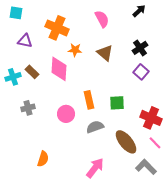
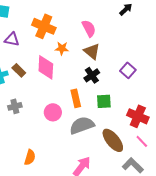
pink semicircle: (102, 19) -> (89, 28), moved
black cross: (140, 48) -> (92, 75), moved
gray semicircle: (95, 127) -> (82, 125), size x1.4

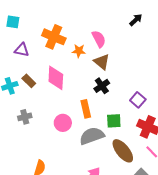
orange star: (62, 48) -> (79, 51), moved
purple square: (128, 70) -> (138, 100), moved
green square: (104, 101) -> (114, 121), moved

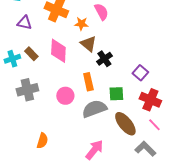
brown triangle: (102, 62) -> (88, 44), moved
gray cross: (25, 117) -> (27, 90), size x1.5

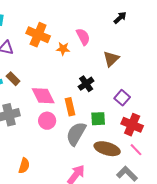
brown triangle: (88, 44) -> (111, 59), moved, turned 36
pink diamond: (58, 51) -> (43, 96), moved, turned -30
gray semicircle: (94, 109) -> (76, 134), turned -40
brown ellipse: (125, 124) -> (107, 149), turned -35

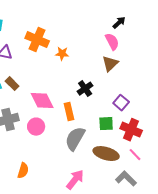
pink semicircle: (83, 37) -> (112, 42), moved
green square: (98, 119) -> (106, 124), moved
pink circle: (47, 121) -> (36, 127), moved

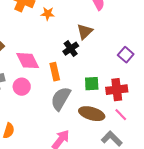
brown triangle: (110, 64) -> (85, 32), moved
purple square: (121, 103) -> (126, 55), moved
red cross: (131, 130) -> (117, 90), turned -30

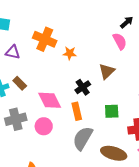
black cross: (71, 49) -> (83, 87), moved
green square: (92, 84) -> (112, 111), moved

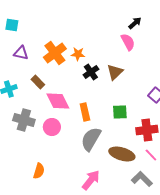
orange cross: (45, 39) -> (55, 53), moved, turned 30
brown rectangle: (20, 83) -> (38, 82), moved
black cross: (83, 87) -> (91, 72), moved
gray cross: (16, 119) -> (24, 120), turned 30

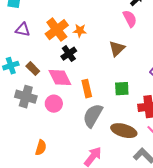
black cross: (91, 72) -> (69, 54), moved
brown rectangle: (38, 82) -> (33, 69), moved

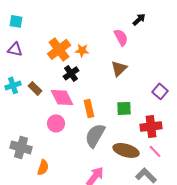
pink semicircle: (130, 19) -> (121, 37), moved
purple triangle: (23, 30) -> (15, 49), moved
gray cross: (26, 97) -> (21, 147), moved

